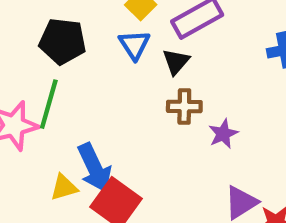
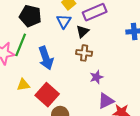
purple star: (223, 134) -> (96, 77), moved
blue arrow: (94, 168) -> (46, 58), moved

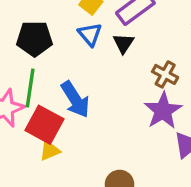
brown cross: (84, 53) -> (165, 74), moved, turned 35
purple star: (96, 77) -> (163, 111), size x1.6
red square: (47, 95) -> (44, 125), moved

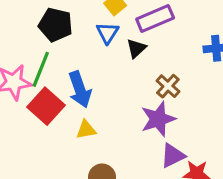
yellow triangle: (50, 151) -> (86, 130), moved

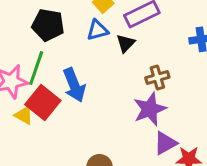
blue triangle: (107, 33) -> (98, 30), turned 45
brown cross: (168, 86) -> (157, 78), turned 35
yellow triangle: (86, 130) -> (24, 115), moved, turned 42

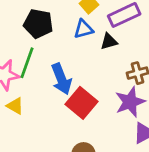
black triangle: (126, 43) -> (109, 41), turned 30
red square: (43, 102) -> (81, 103), moved

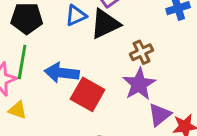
black triangle: (109, 41) -> (105, 24), size x1.6
blue arrow: (61, 79) -> (62, 73), turned 128

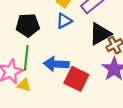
black triangle: (105, 24) -> (100, 34), moved
yellow triangle: (18, 110) -> (24, 85), moved

